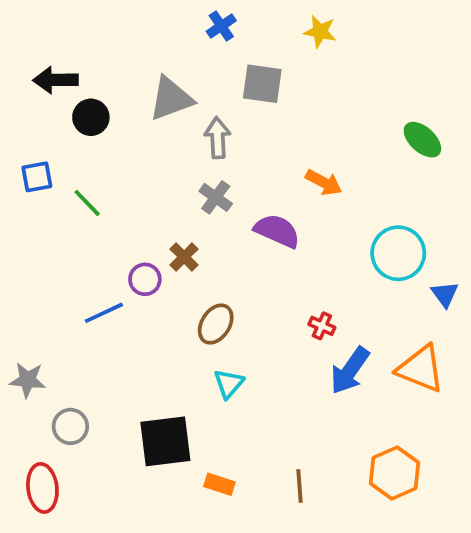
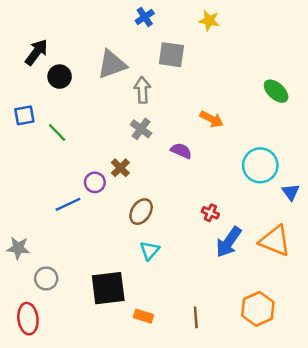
black arrow: (55, 80) -> (36, 52), turned 128
purple semicircle: (277, 231) -> (181, 151), size x0.7

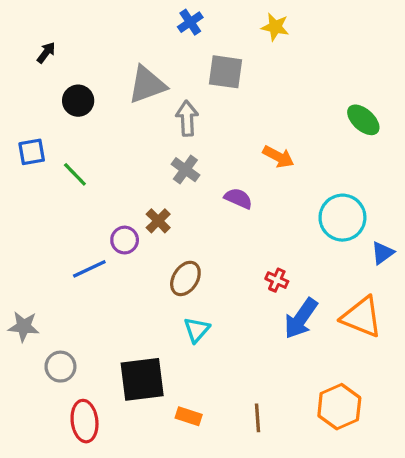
black arrow: (36, 52) -> (46, 53), moved, size x0.6
blue triangle: (291, 192) -> (383, 253), turned 30
red ellipse: (28, 319) -> (85, 421), moved

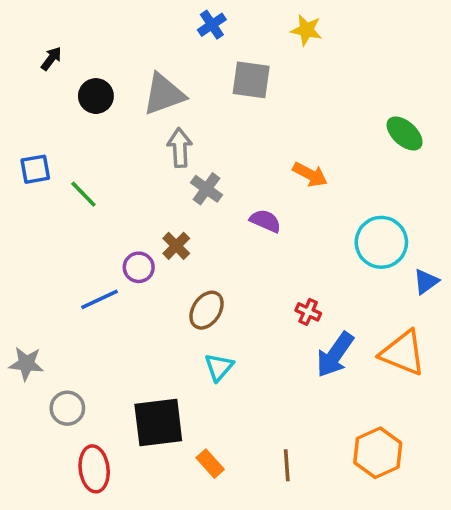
black circle: (78, 101) -> (96, 96), moved
gray arrow: (187, 118) -> (180, 148), moved
orange rectangle: (189, 416) -> (210, 464), turned 30

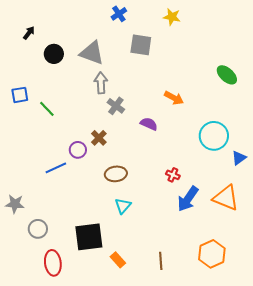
gray triangle: (164, 94) -> (92, 53), turned 40
brown ellipse: (207, 310) -> (116, 174), turned 50

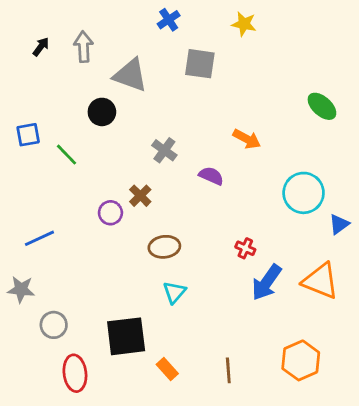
black circle: (54, 54) -> (102, 112), moved
gray arrow: (101, 83) -> (83, 47), moved
blue line: (56, 168) -> (39, 238), moved

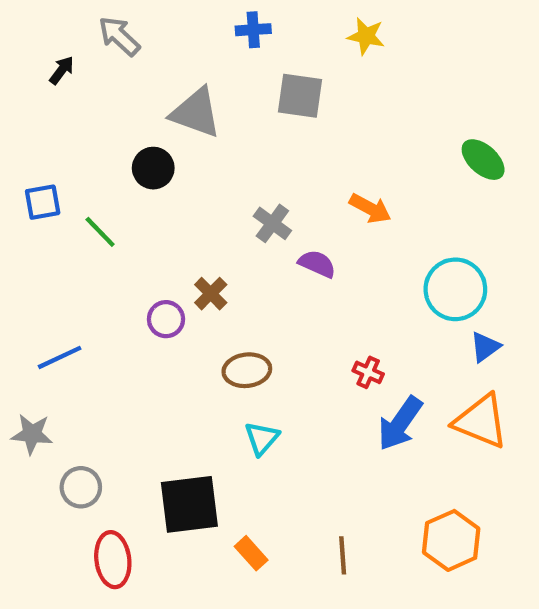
blue cross: (169, 20) -> (253, 30), turned 30
gray arrow: (83, 47) -> (119, 36), moved, turned -44
gray cross: (164, 150) -> (272, 223), moved
blue triangle: (339, 224) -> (485, 347), moved

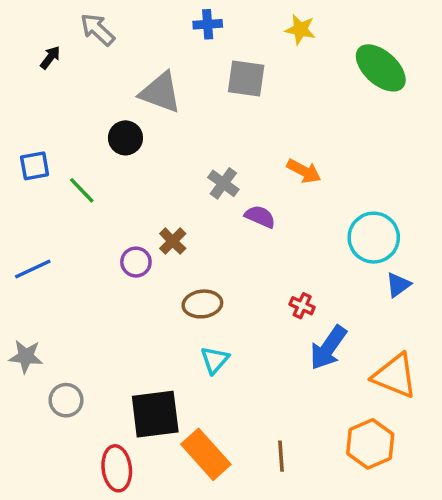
green ellipse: (483, 160) -> (381, 68), moved, size x1.4
blue line: (60, 357) -> (33, 269), moved
orange triangle: (481, 421) -> (395, 376), moved
orange rectangle: (251, 553) -> (206, 454), size x1.8
red ellipse: (113, 560) -> (117, 468), moved

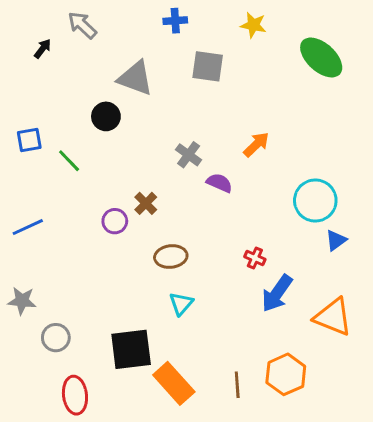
orange arrow: (304, 171) -> (256, 144), turned -72
orange hexagon: (370, 444) -> (286, 374), moved
red ellipse: (117, 468) -> (75, 395), moved

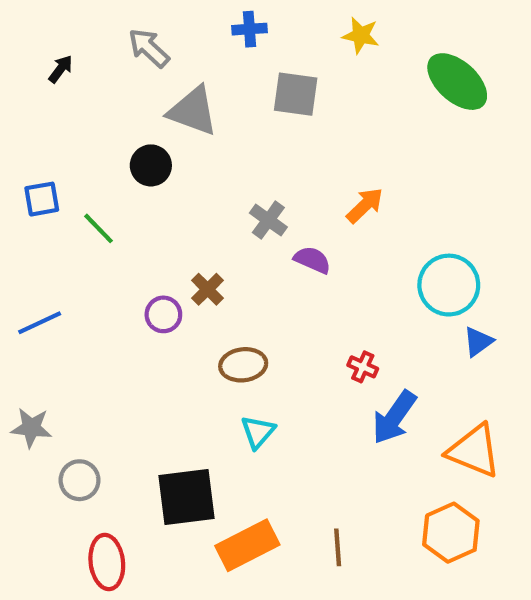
gray arrow: (82, 25) -> (149, 48), moved
orange hexagon: (286, 374) -> (451, 533), moved
orange rectangle: (174, 383) -> (247, 545), turned -75

